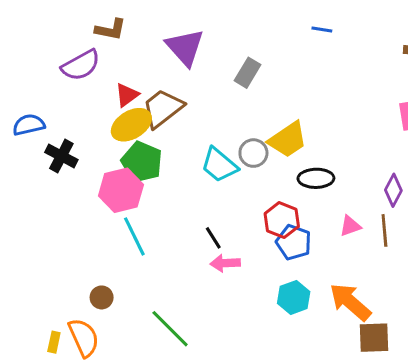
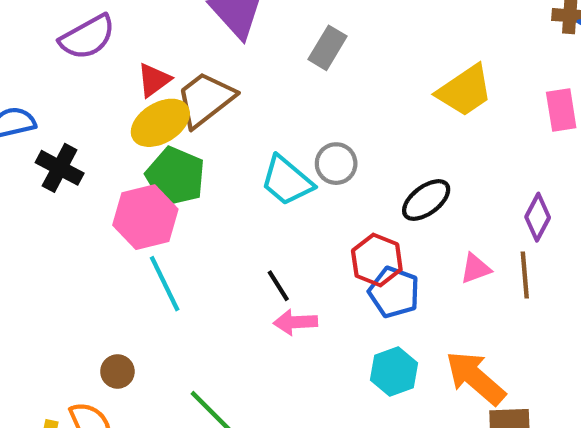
yellow trapezoid: (288, 140) -> (465, 91), moved
black ellipse: (316, 178) -> (426, 200), turned -36

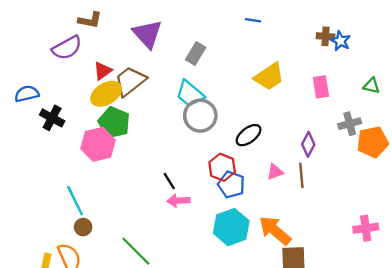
gray circle: (336, 164) -> (200, 116), size x1.5
cyan trapezoid: (287, 181) -> (190, 94), moved
cyan line: (165, 284) -> (75, 201), moved
cyan hexagon: (394, 371) -> (231, 227), size x1.4

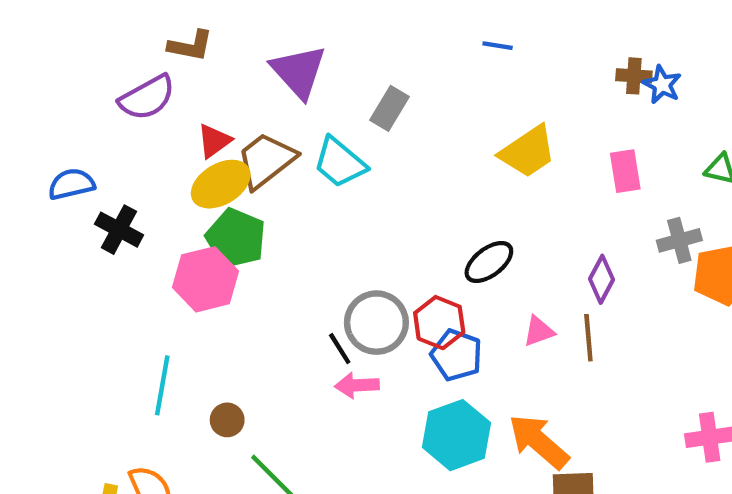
cyan trapezoid: (190, 94) -> (340, 162), moved
gray circle: (200, 116) -> (376, 323), moved
cyan line: (75, 201) -> (162, 385), turned 36
brown circle: (83, 227) -> (227, 420), moved

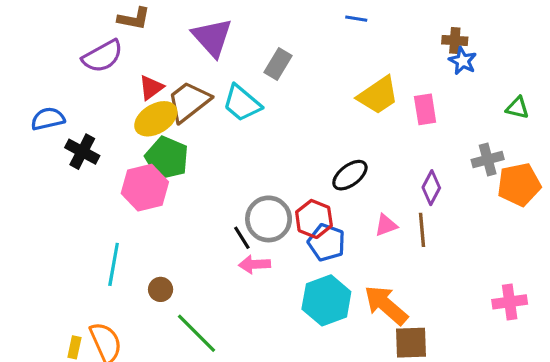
blue star: (662, 85) -> (463, 61), moved
pink rectangle: (625, 171) -> (425, 109), moved

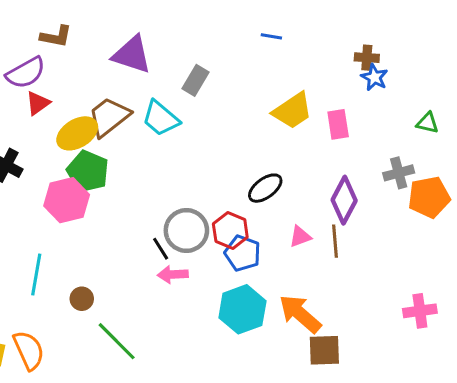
purple triangle: (212, 37) -> (132, 55), turned -30
red triangle: (151, 87) -> (38, 103), moved
purple diamond: (431, 188) -> (344, 200), size x1.4

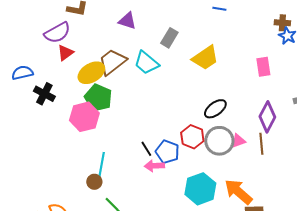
purple triangle: (132, 55) -> (127, 21), size x0.7
yellow trapezoid: (293, 111) -> (205, 58), moved
gray circle: (186, 230) -> (219, 141), moved
blue pentagon: (242, 253) -> (167, 152), moved
cyan line: (36, 274) -> (101, 166), moved

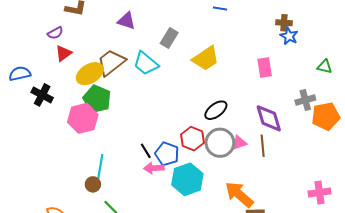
purple semicircle: (57, 33) -> (55, 33), size x0.6
purple diamond: (267, 117) -> (269, 118), turned -44
cyan hexagon: (200, 189) -> (187, 179), moved

